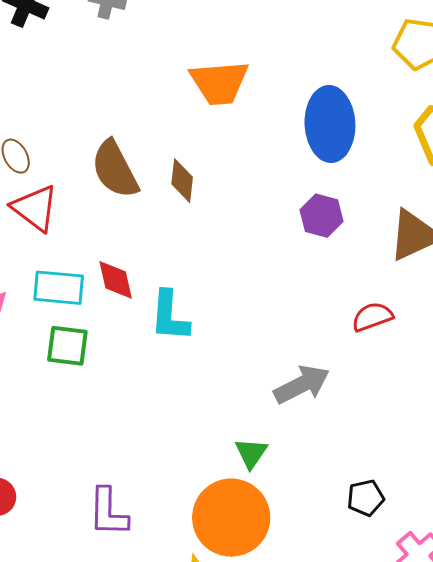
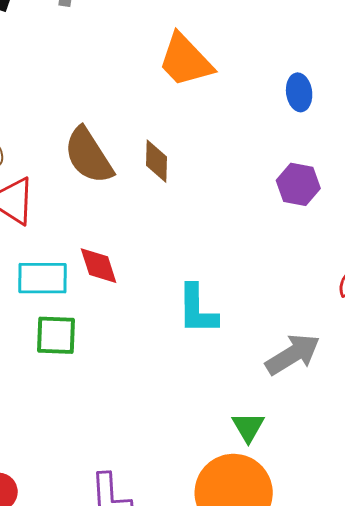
orange trapezoid: (219, 83) -> (185, 60), turned 56
blue ellipse: (330, 124) -> (299, 92), size x0.5
cyan L-shape: (170, 316) -> (197, 309), moved

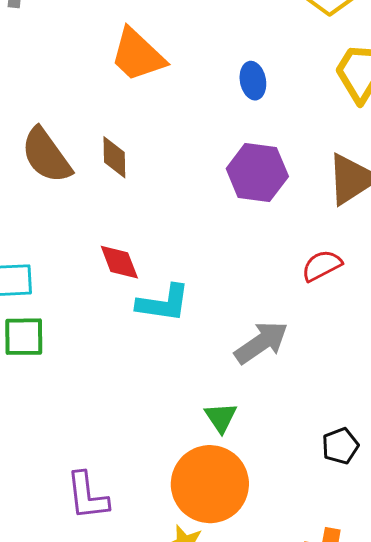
purple hexagon: (298, 184) -> (257, 173), size x1.4
red diamond: (99, 266) -> (119, 262), moved
cyan L-shape: (197, 309) -> (163, 303), turned -78

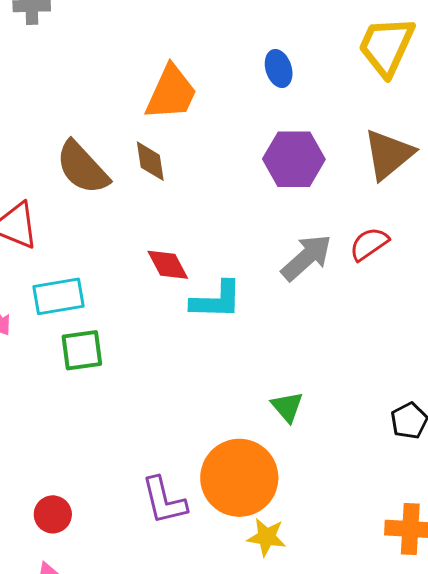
orange trapezoid: (138, 55) -> (171, 93), moved, turned -102
gray arrow: (261, 343) -> (307, 257), moved
orange circle: (210, 484) -> (239, 478), moved

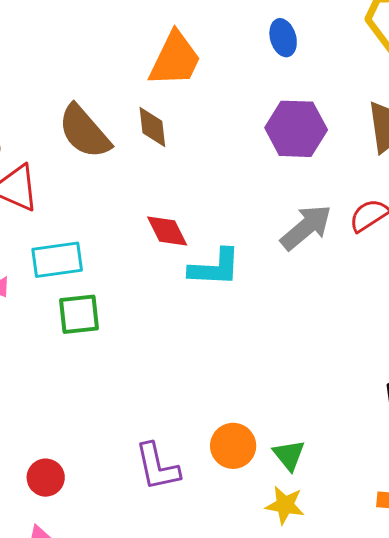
green triangle: (287, 407) -> (289, 455), moved
orange circle: (239, 478) -> (233, 446), size x0.6
yellow star: (267, 537) -> (285, 505), moved

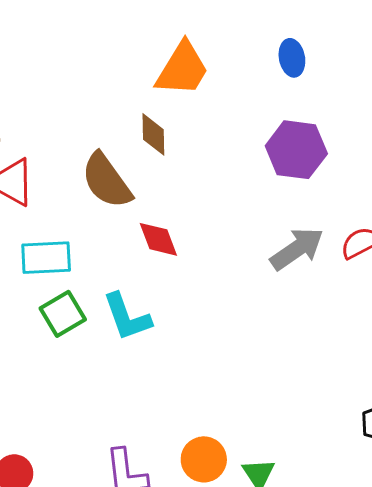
brown semicircle: (84, 132) -> (107, 181), moved
cyan L-shape: (215, 268) -> (127, 317), moved, turned 62
green square: (79, 314) -> (63, 314), turned -30

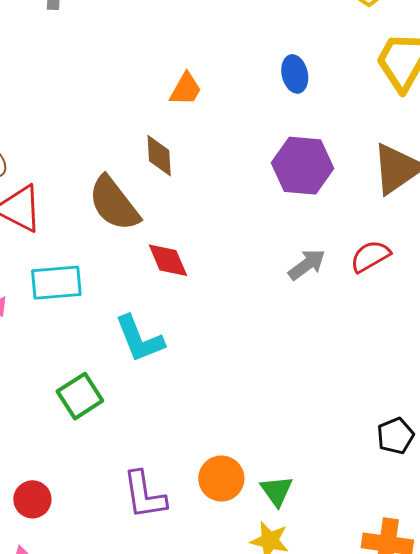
orange trapezoid: (182, 69) -> (186, 89), size x0.6
gray arrow: (297, 249) -> (307, 265), size x0.7
green square: (63, 314) -> (80, 396), moved

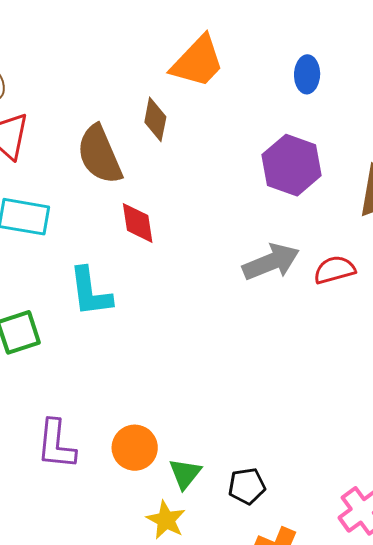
orange trapezoid: (186, 89) -> (198, 62), size x1.6
gray arrow: (307, 265) -> (271, 262), size x1.4
black pentagon: (395, 436) -> (247, 486), moved

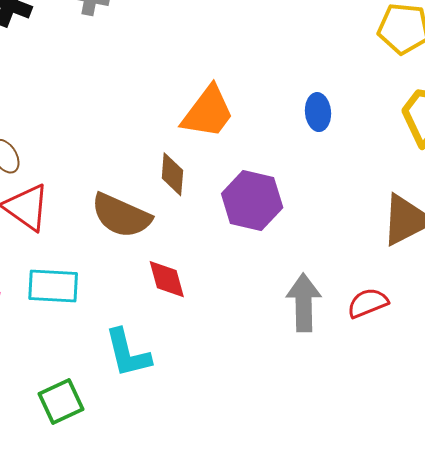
brown semicircle: (100, 155) -> (121, 216), turned -36
purple hexagon: (292, 165) -> (252, 201), moved
gray arrow: (271, 262) -> (304, 303), turned -62

